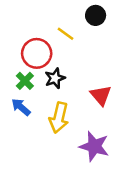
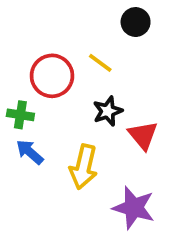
yellow line: (65, 34) -> (100, 63), moved
black star: (55, 78) -> (108, 111), moved
green cross: (25, 81) -> (20, 115), moved, turned -36

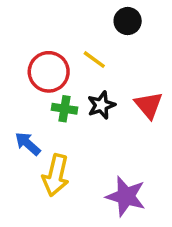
green cross: (20, 115) -> (64, 109), moved
red triangle: (143, 135) -> (149, 105), moved
yellow arrow: (84, 167) -> (56, 175), moved

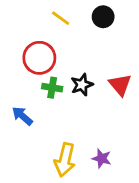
yellow line: (94, 60) -> (61, 18), moved
yellow arrow: (56, 175) -> (65, 160), moved
purple star: (126, 196) -> (102, 158), size x0.6

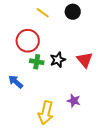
purple star: (102, 158) -> (74, 101), moved

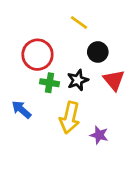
black circle: (73, 12) -> (98, 52), moved
yellow line: (43, 13) -> (79, 22), moved
yellow arrow: (46, 113) -> (70, 118), moved

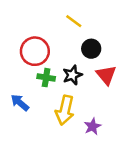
purple star: (99, 135) -> (92, 126), turned 30

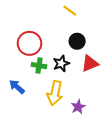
yellow line: (74, 21) -> (70, 11), moved
red triangle: (106, 75) -> (90, 63), turned 48

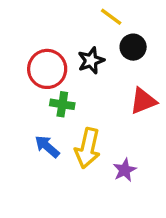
black circle: (77, 41) -> (133, 47), moved
black star: (61, 63) -> (91, 61), moved
blue arrow: (17, 87) -> (47, 146), moved

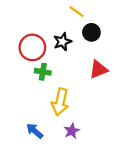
blue arrow: (47, 146) -> (35, 131), moved
purple star: (125, 170) -> (72, 131), moved

